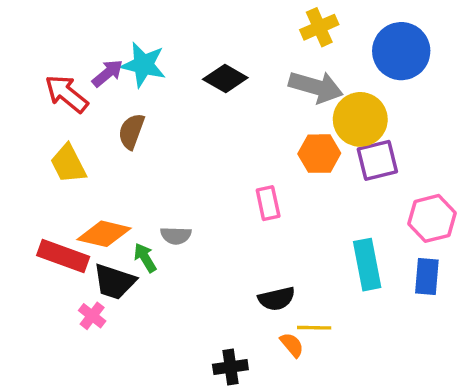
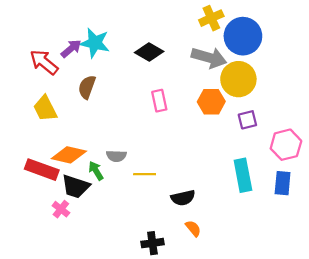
blue circle: (401, 51) -> (243, 36), moved
purple square: (377, 160) -> (247, 120), moved, size x0.7
pink rectangle: (268, 203) -> (159, 101), moved
yellow line: (314, 328) -> (145, 174), moved

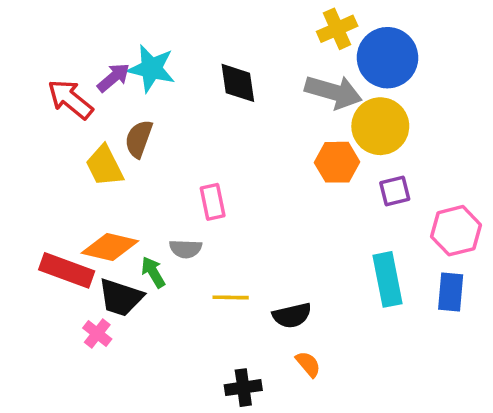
black diamond: (149, 52) -> (238, 83), turned 52
pink rectangle: (159, 101) -> (213, 202), moved
yellow trapezoid: (45, 109) -> (104, 166), moved
yellow line: (145, 174) -> (231, 297), moved

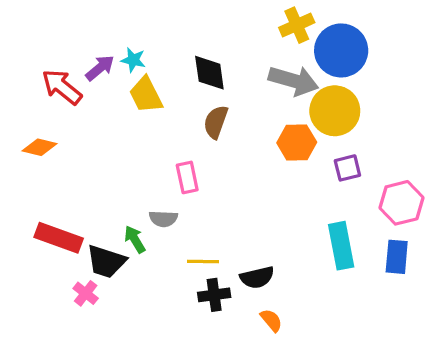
cyan star: (151, 68) -> (133, 60), size x0.6
brown semicircle: (139, 139) -> (216, 122), moved
yellow trapezoid: (104, 166) -> (146, 95), moved
orange diamond: (110, 247) -> (40, 147), moved, size x0.7
black cross: (243, 388) -> (214, 295), moved

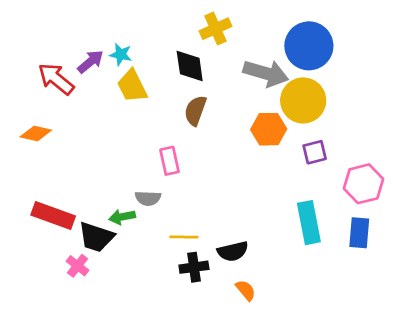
yellow cross: (297, 25) -> (215, 29), moved
green arrow: (135, 239) -> (122, 217), turned -70

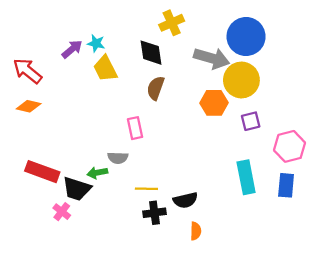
red arrow: (56, 79) -> (27, 71), moved
orange semicircle: (246, 290) -> (196, 231), turned 42

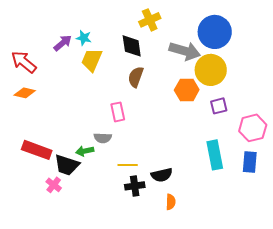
yellow trapezoid: (105, 69) -> (92, 60), turned 50

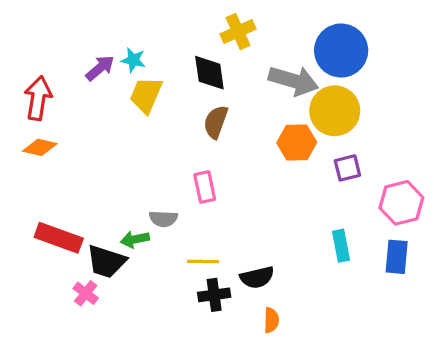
red arrow: (24, 62) -> (38, 98), turned 60
pink rectangle: (118, 112) -> (205, 187), moved
cyan rectangle: (215, 155) -> (341, 246), size x0.7

